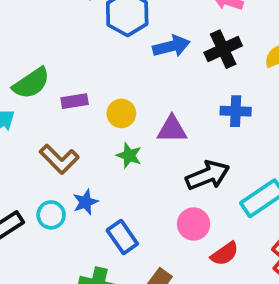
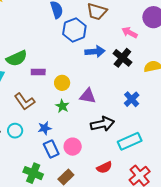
black cross: (223, 49) -> (122, 58), turned -36
blue cross: (236, 111) -> (132, 99), moved, turned 35
blue star: (85, 202) -> (45, 128), moved
pink circle: (194, 224) -> (73, 147), moved

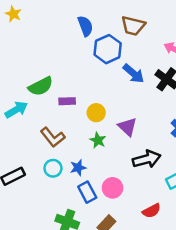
blue arrow: (95, 52) -> (133, 73), turned 48
purple triangle: (88, 96) -> (127, 127), turned 36
cyan circle: (15, 131) -> (53, 168), moved

